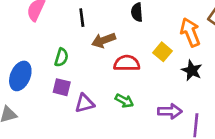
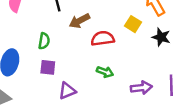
purple triangle: (85, 103) -> (67, 91), moved
purple arrow: (170, 111) -> (141, 88), moved

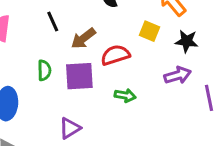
purple square: (48, 67) -> (79, 76), moved, size x1.5
purple arrow: (141, 88) -> (178, 75), moved
purple triangle: (67, 91) -> (70, 128), moved

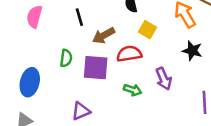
yellow square: (149, 31) -> (148, 30), moved
purple arrow: (178, 75) -> (164, 79), moved, turned 75

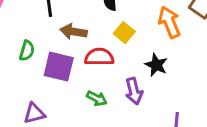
brown arrow: (104, 35) -> (73, 32), turned 30
black star: (192, 51) -> (156, 65), moved

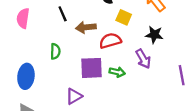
purple square: (59, 67) -> (91, 68), moved

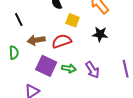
brown arrow: (86, 27) -> (36, 40), moved
purple arrow: (143, 59) -> (92, 70), moved
purple square: (91, 68) -> (46, 66), turned 30

